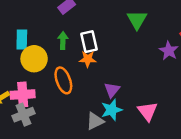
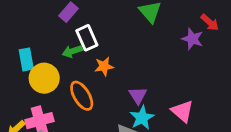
green arrow: (63, 40) -> (72, 51), turned -98
white rectangle: (89, 42) -> (87, 38), moved

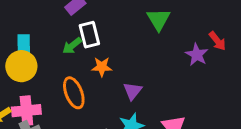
green arrow: (72, 51) -> (72, 46), turned -30
yellow circle: (44, 78) -> (21, 66), moved
purple triangle: (138, 95) -> (133, 91), moved

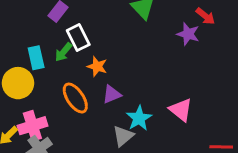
cyan rectangle: (24, 46) -> (36, 58), moved
orange star: (102, 67) -> (97, 66), turned 30
purple triangle: (133, 91) -> (112, 94), moved, turned 42

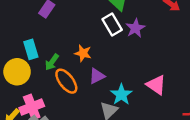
purple star: (188, 34) -> (135, 28), moved, turned 30
white rectangle: (78, 37) -> (112, 24), moved
green arrow: (63, 52) -> (52, 62), moved

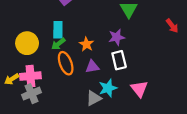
white rectangle: (112, 24) -> (119, 60), moved
purple star: (135, 28) -> (117, 37), moved
cyan rectangle: (31, 49) -> (58, 30), moved

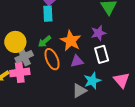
cyan rectangle: (58, 30) -> (48, 14), moved
orange star: (86, 44) -> (71, 41), size x1.5
gray cross: (31, 94) -> (24, 57), moved

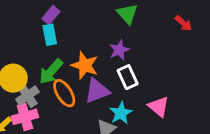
green arrow: (45, 41) -> (51, 72), size x1.5
purple triangle: (77, 61) -> (97, 91), size x1.5

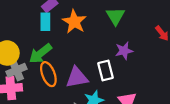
purple star: (119, 50) -> (124, 51), moved
orange star: (85, 65) -> (74, 22), moved

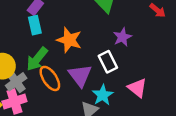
orange star: (74, 22) -> (69, 40), moved
purple triangle: (77, 78) -> (80, 75), turned -45

